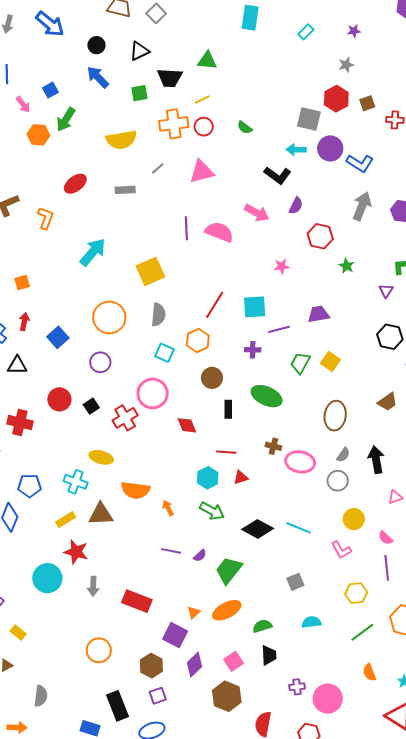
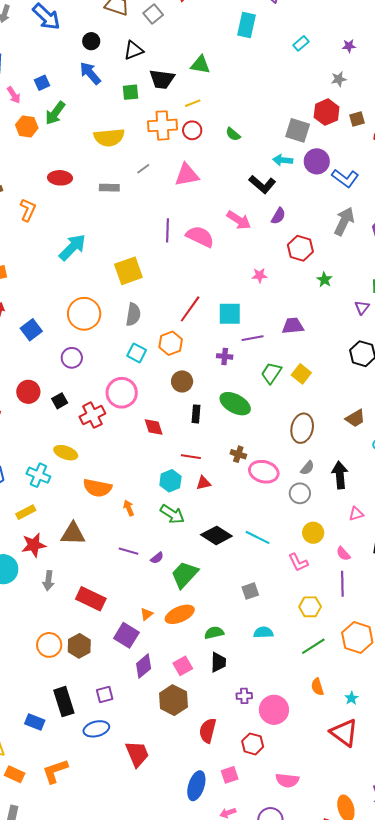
red ellipse: (75, 184) -> (60, 178), turned 35
brown triangle: (101, 514) -> (73, 534), moved
red star: (76, 552) -> (34, 545), turned -30
brown hexagon: (151, 666) -> (79, 646), moved

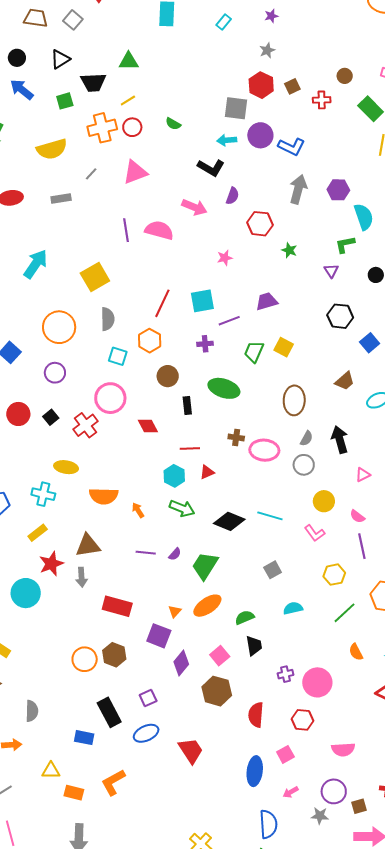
gray arrow: (48, 581) -> (82, 577), moved

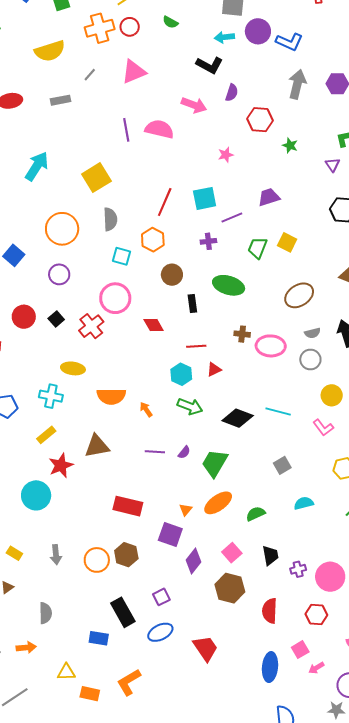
brown ellipse: (294, 400) -> (299, 295), turned 56
gray semicircle: (306, 438) -> (312, 333), turned 49
gray arrow: (82, 577) -> (56, 555), moved
black trapezoid: (254, 646) -> (270, 555), moved
pink arrow: (291, 792) -> (316, 668), moved

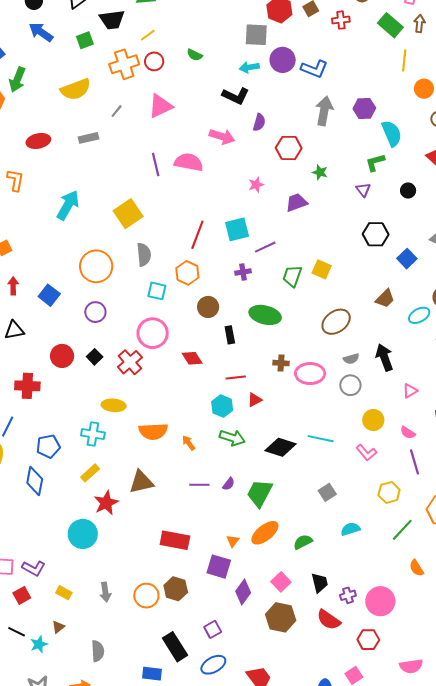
purple trapezoid: (269, 197) -> (297, 202), moved
red semicircle: (270, 611) -> (329, 620), moved, turned -55

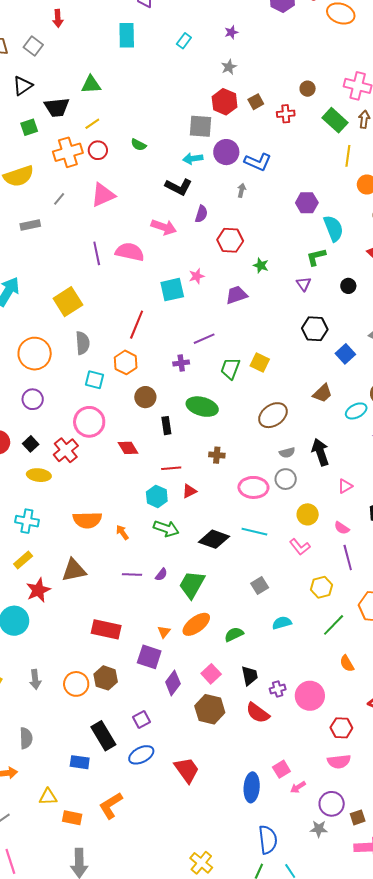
gray arrow: (324, 111) -> (242, 190), moved, size x0.5
cyan square: (237, 229) -> (172, 290), moved
pink ellipse: (310, 374) -> (253, 487), moved
yellow ellipse: (114, 405) -> (39, 475), moved
red hexagon: (368, 640) -> (341, 728), moved

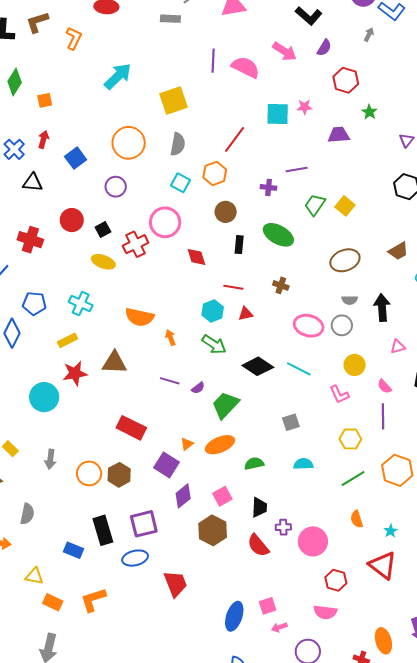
gray rectangle: (30, 225) -> (170, 19), moved
purple square: (142, 720) -> (144, 524), size x1.6

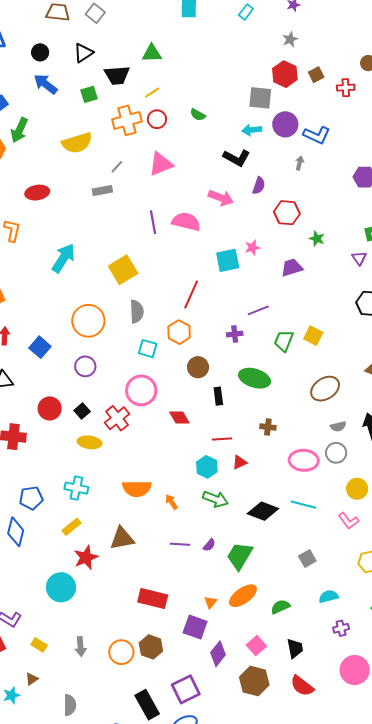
purple cross: (283, 527) -> (341, 628), moved

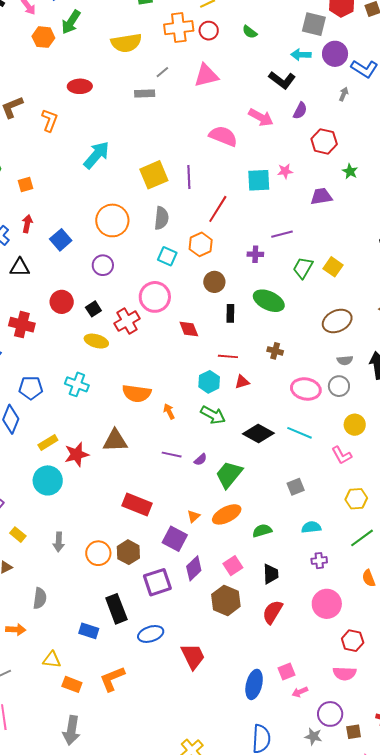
purple line: (153, 222) -> (189, 177), moved
yellow rectangle: (72, 527) -> (48, 442), moved
red semicircle: (302, 686) -> (272, 612), turned 75
purple square: (186, 689) -> (157, 582), moved

